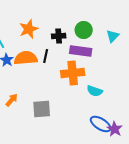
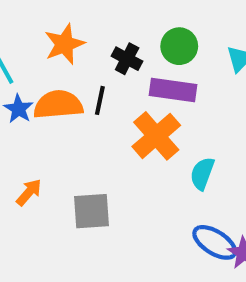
black cross: (59, 36) -> (127, 59), turned 32
orange cross: (73, 73) -> (156, 136), turned -35
cyan semicircle: (95, 91) -> (202, 174), turned 91

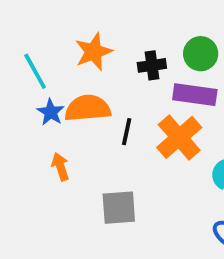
black cross: (127, 59) -> (152, 65), turned -36
black line: (100, 100) -> (127, 132), moved
orange arrow: (29, 192) -> (60, 167), moved, turned -60

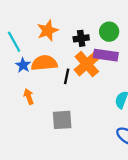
orange cross: (179, 137) -> (87, 64), moved

